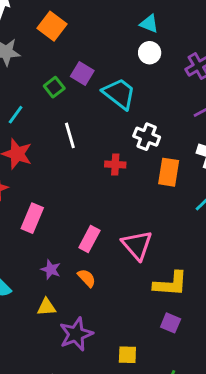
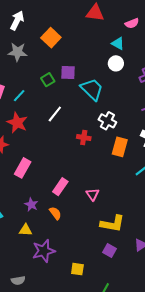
purple square: (82, 74) -> (68, 73), turned -35
white line: (70, 135) -> (55, 114), turned 48
pink triangle: (137, 245) -> (93, 194), size x0.6

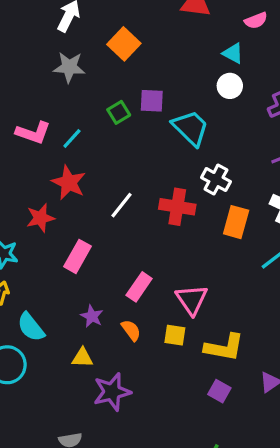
white line: (55, 114) -> (121, 205), moved
red cross: (84, 138) -> (177, 207), size x1.5
pink triangle: (93, 194) -> (192, 300), size x1.5
yellow square: (77, 269) -> (175, 335), moved

